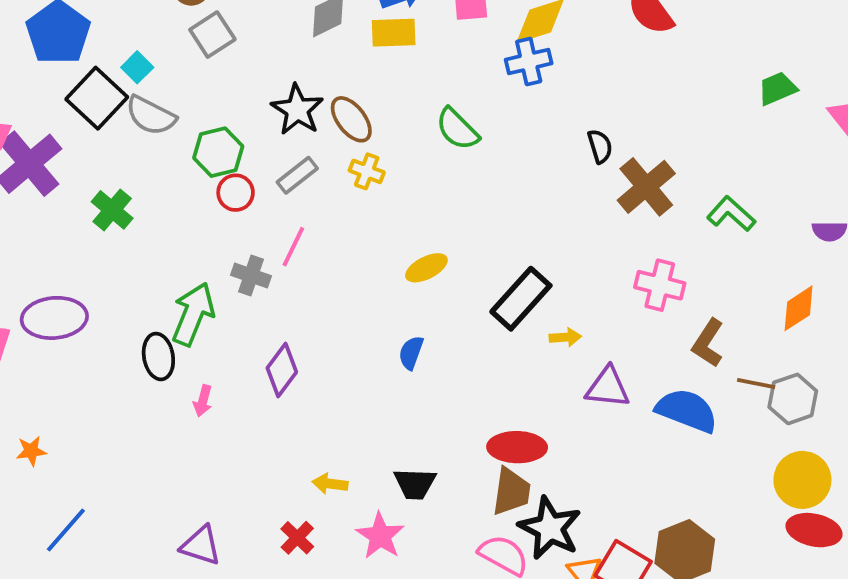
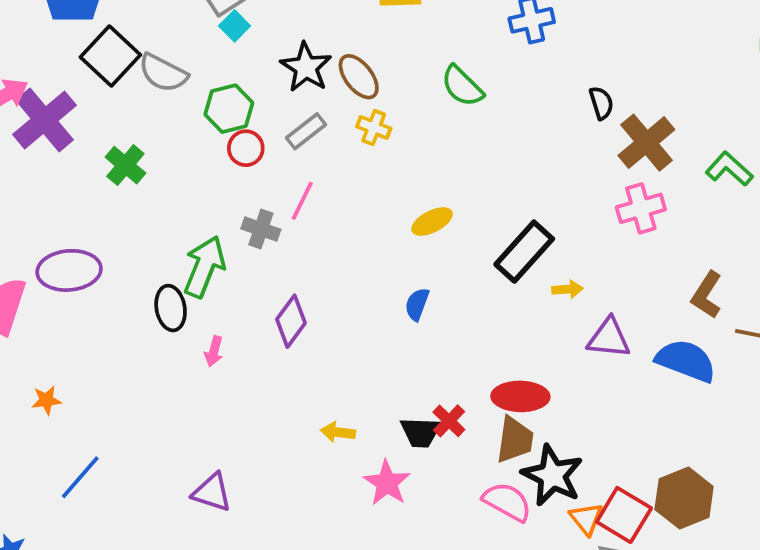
cyan square: (137, 67) -> (235, 26), moved
pink cross: (660, 285) -> (641, 208), moved, turned -30
red cross: (297, 538) -> (449, 421), moved

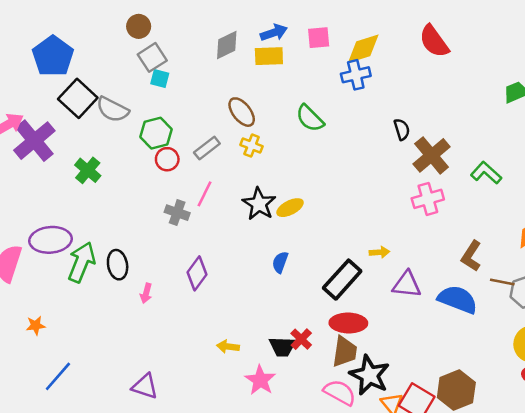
cyan square: (235, 26) -> (160, 79), turned -30
black star: (306, 67) -> (259, 204), moved
black rectangle: (524, 252) -> (342, 280), moved
green arrow: (204, 267) -> (82, 262), moved

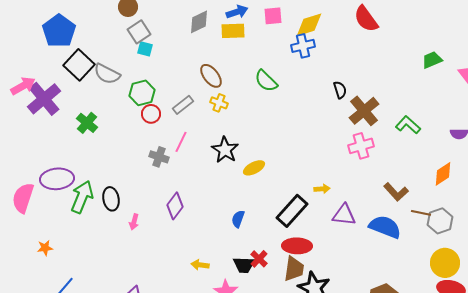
yellow ellipse: (290, 208) -> (254, 168), moved
brown L-shape: (471, 256) -> (396, 192), turned -75
blue semicircle: (280, 262) -> (238, 219), moved

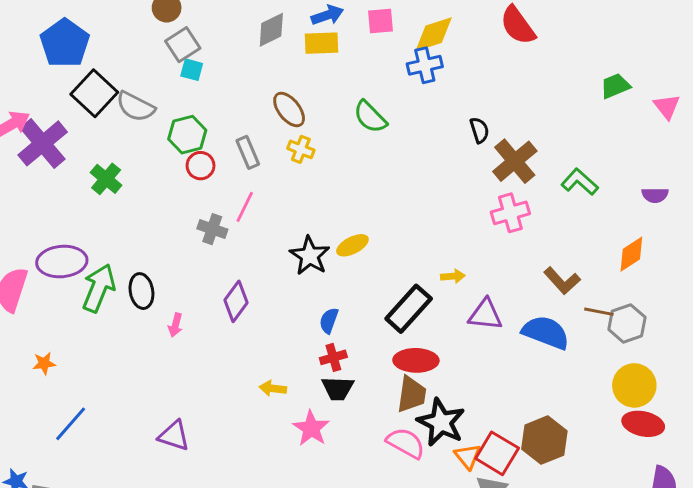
gray rectangle: (183, 105) -> (248, 152), turned -75
black star: (225, 150) -> (310, 256), moved
red cross: (259, 259) -> (333, 357), moved, turned 30

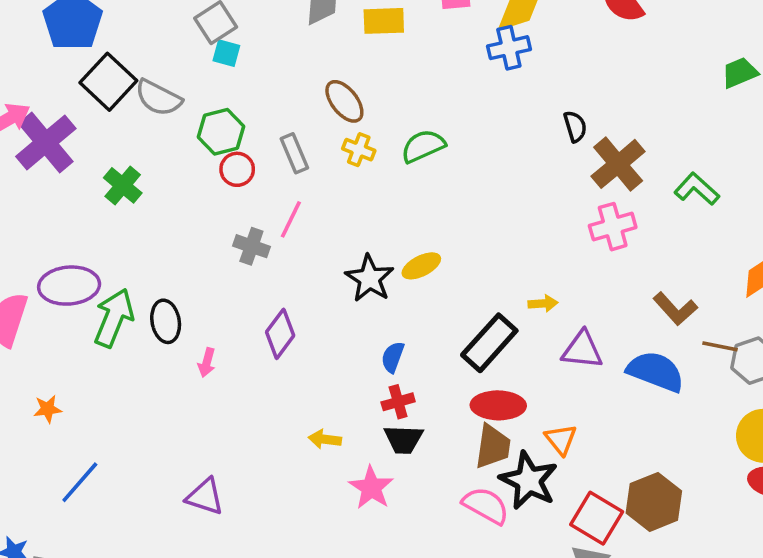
green semicircle: (370, 117) -> (423, 146), moved, turned 111
orange triangle: (468, 456) -> (561, 439), moved

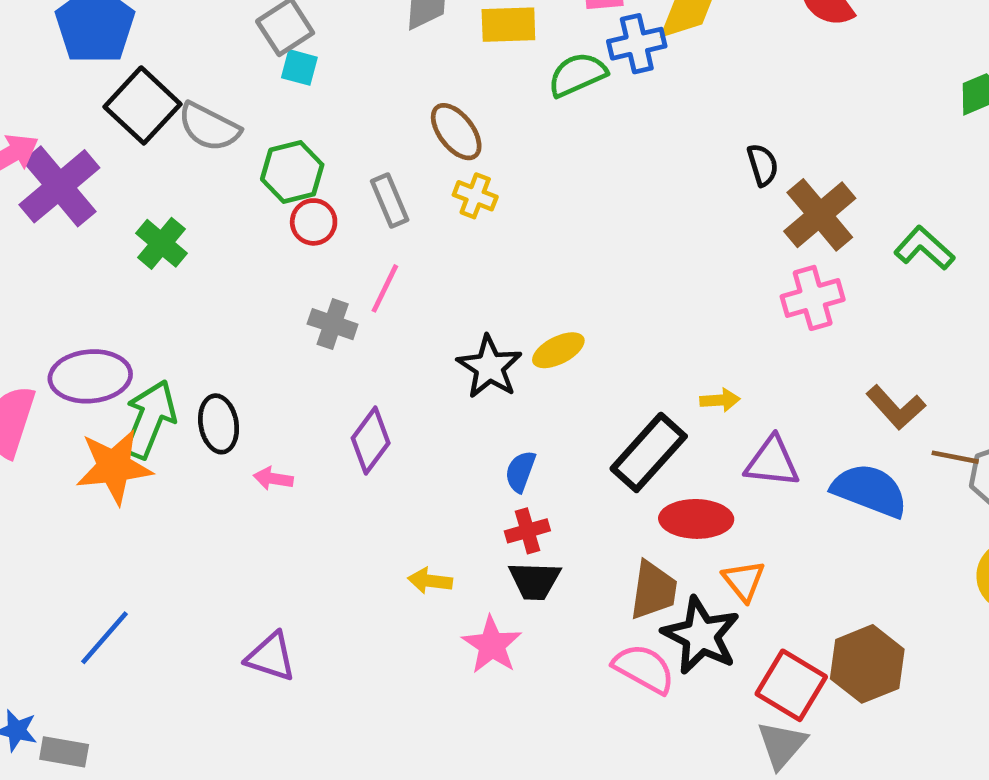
blue cross: (509, 48) -> (637, 44), moved
green semicircle: (423, 146) -> (577, 75), moved
pink arrow: (207, 362) -> (273, 479), turned 84
red ellipse: (498, 405) -> (696, 519), moved
orange star: (48, 409) -> (114, 467), moved, size x2.0

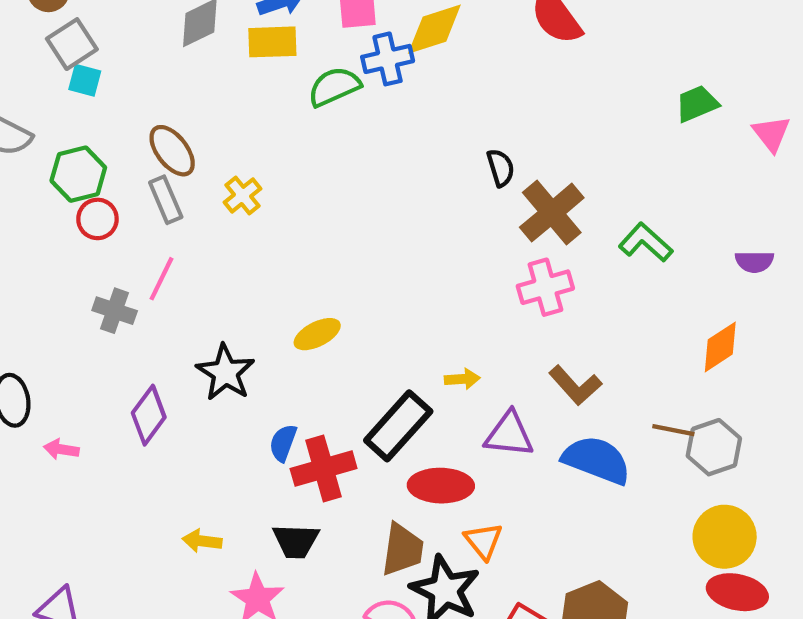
brown ellipse: (456, 132) -> (172, 151), moved
yellow cross: (475, 196) -> (243, 195), turned 30
black star: (489, 367) -> (225, 373), moved
brown L-shape: (896, 407) -> (575, 385), moved
red cross: (527, 531) -> (324, 468), moved, size x1.6

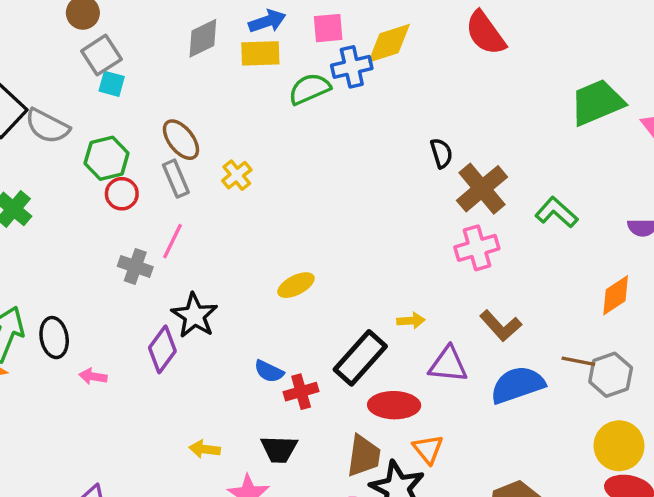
green trapezoid: (697, 104) -> (597, 102), size x1.6
black star: (225, 373) -> (194, 316), moved
blue semicircle: (283, 443) -> (269, 371), turned -84
blue semicircle: (597, 460) -> (518, 385), turned -40
red cross: (324, 468) -> (301, 392), size x0.7

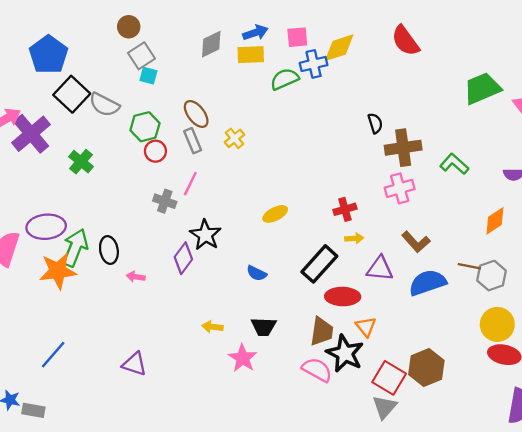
brown cross: (482, 189) -> (403, 148), turned 32
red cross: (301, 392) -> (345, 209), moved

